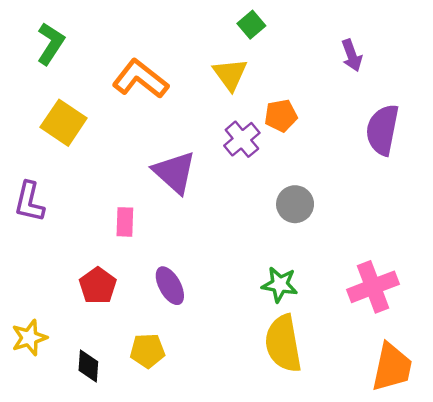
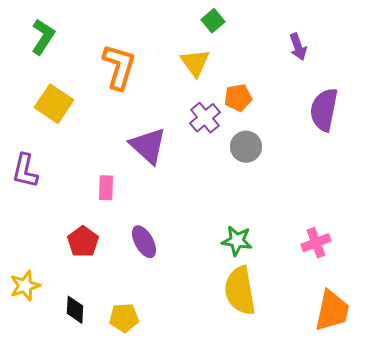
orange L-shape: (140, 79) -> (119, 67), turned 69
gray circle: (295, 204) -> (246, 147), moved
pink cross: (373, 287) -> (316, 243), size x0.7
yellow pentagon: (147, 351) -> (124, 318), moved

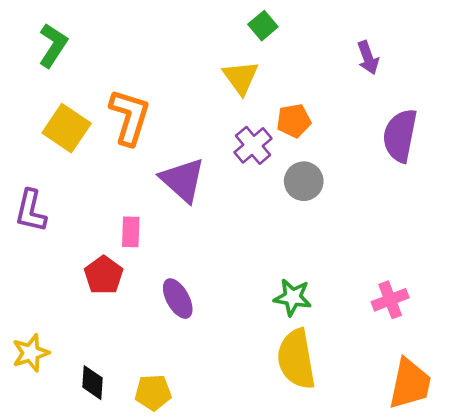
orange L-shape: (119, 67) -> (130, 117), moved
red pentagon: (83, 242) -> (104, 275), moved

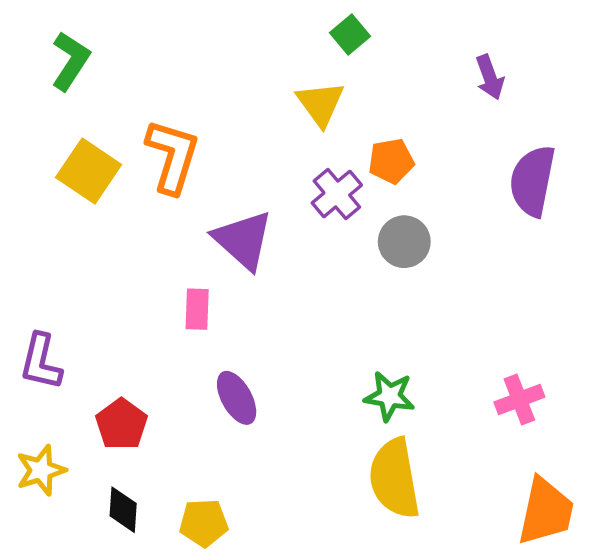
purple L-shape: (31, 211) -> (41, 362), moved
pink rectangle: (131, 232) -> (197, 309), moved
red pentagon: (104, 275) -> (121, 424), moved

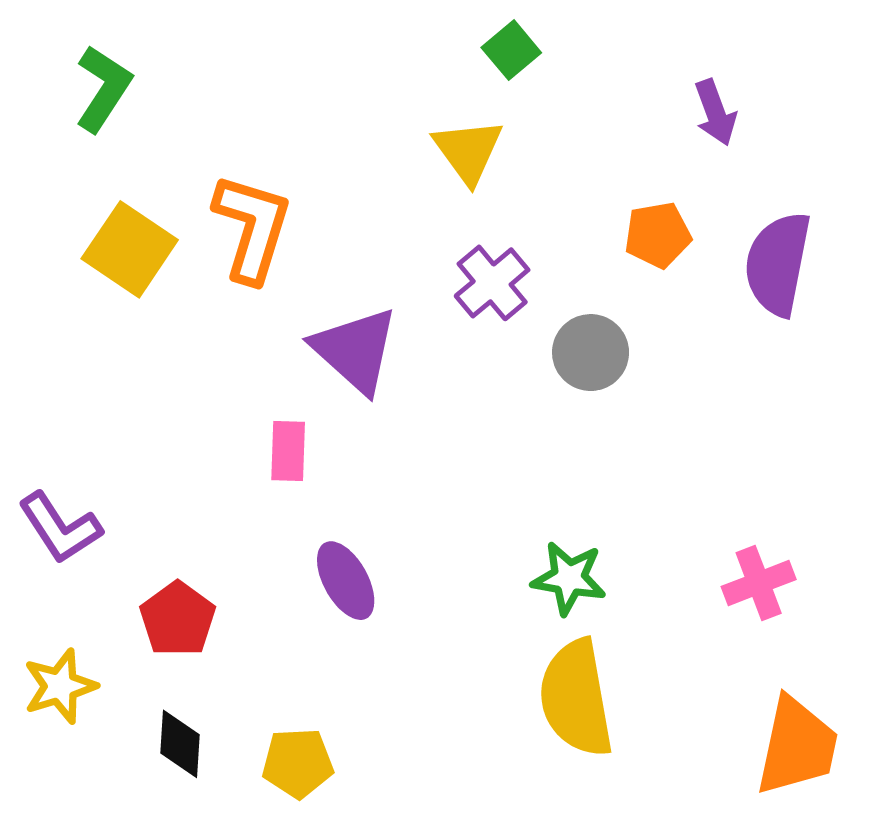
orange pentagon: (391, 161) -> (658, 235), moved
purple L-shape: (41, 362) -> (60, 528), turned -46

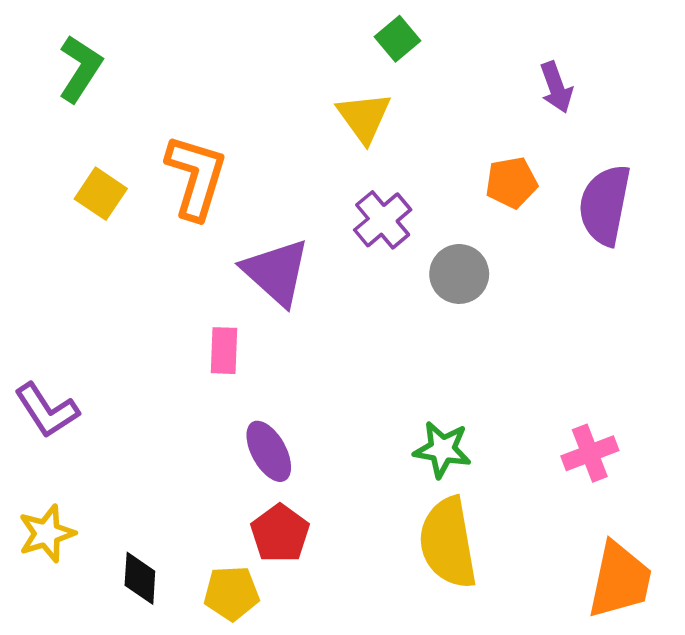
yellow square: (130, 249) -> (101, 194), size x0.7
red pentagon: (178, 619) -> (280, 533), moved

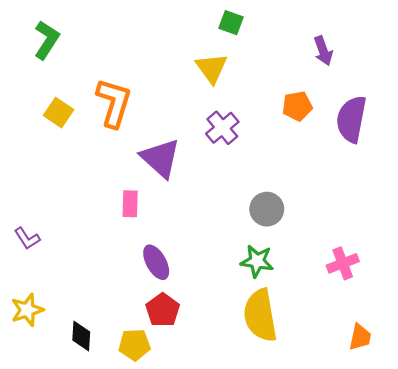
green square: (398, 39) -> (231, 23), turned -30
gray circle: (459, 274) -> (267, 209), moved
purple L-shape: (47, 410) -> (27, 238), size x0.7
orange trapezoid: (620, 580) -> (360, 337), size x0.6

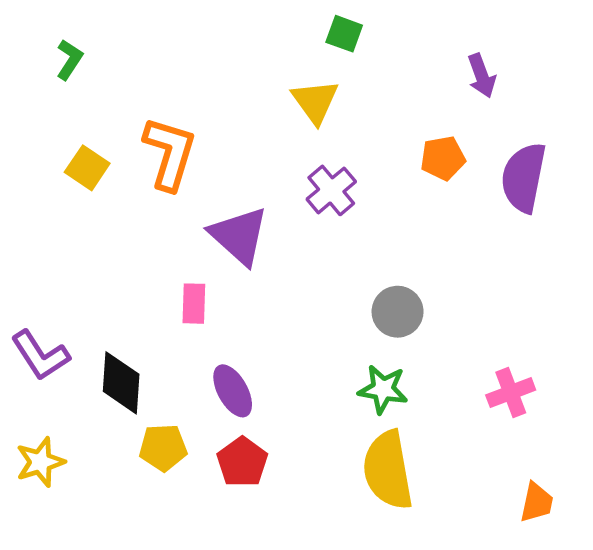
green L-shape: (47, 40) -> (69, 60), size x0.7
purple L-shape: (27, 238) -> (40, 355), size x1.5
black diamond: (81, 336) -> (121, 383), moved, size x1.4
yellow pentagon: (134, 345) -> (163, 447), moved

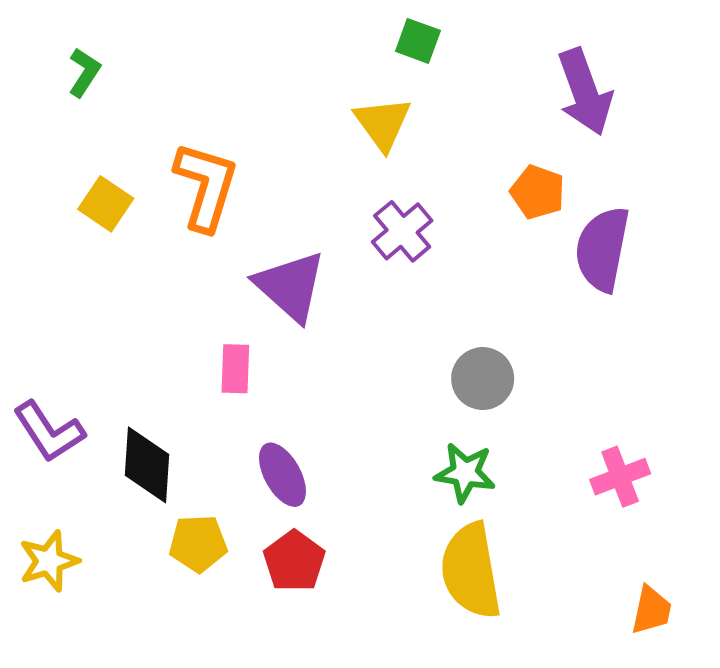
purple arrow: (482, 76) -> (585, 92), size x1.6
orange pentagon: (443, 158) -> (538, 192), turned 30
purple semicircle: (524, 178) -> (602, 249), moved

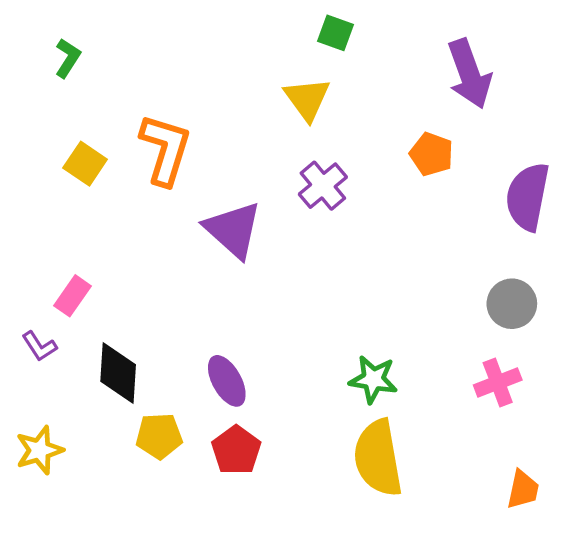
purple semicircle: (602, 249) -> (528, 197), moved
pink rectangle: (235, 369) -> (72, 296), moved, turned 33
gray circle: (483, 379) -> (512, 304), moved
purple L-shape: (49, 432) -> (39, 346), size x0.6

